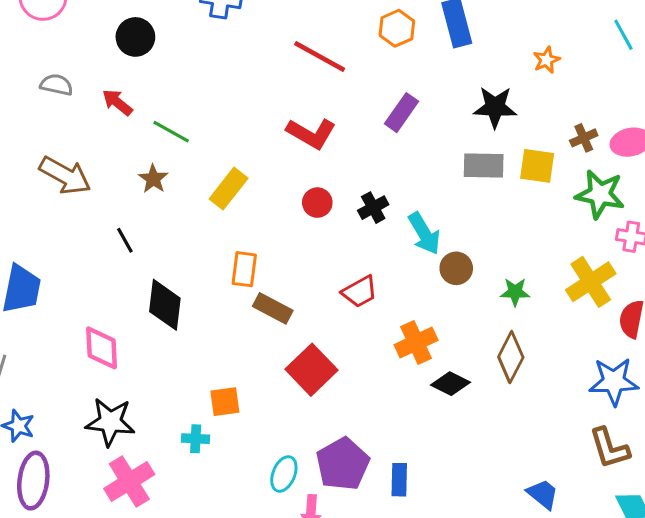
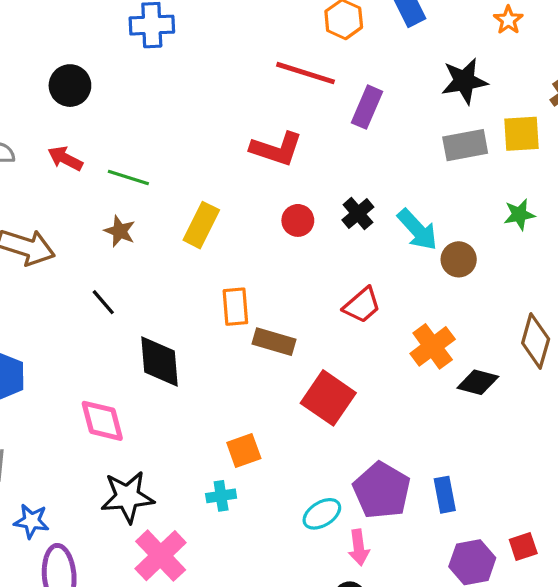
red line: (320, 56) -> (305, 73), moved
green star: (515, 292) -> (519, 215), moved
cyan ellipse: (284, 474) -> (322, 514), turned 48

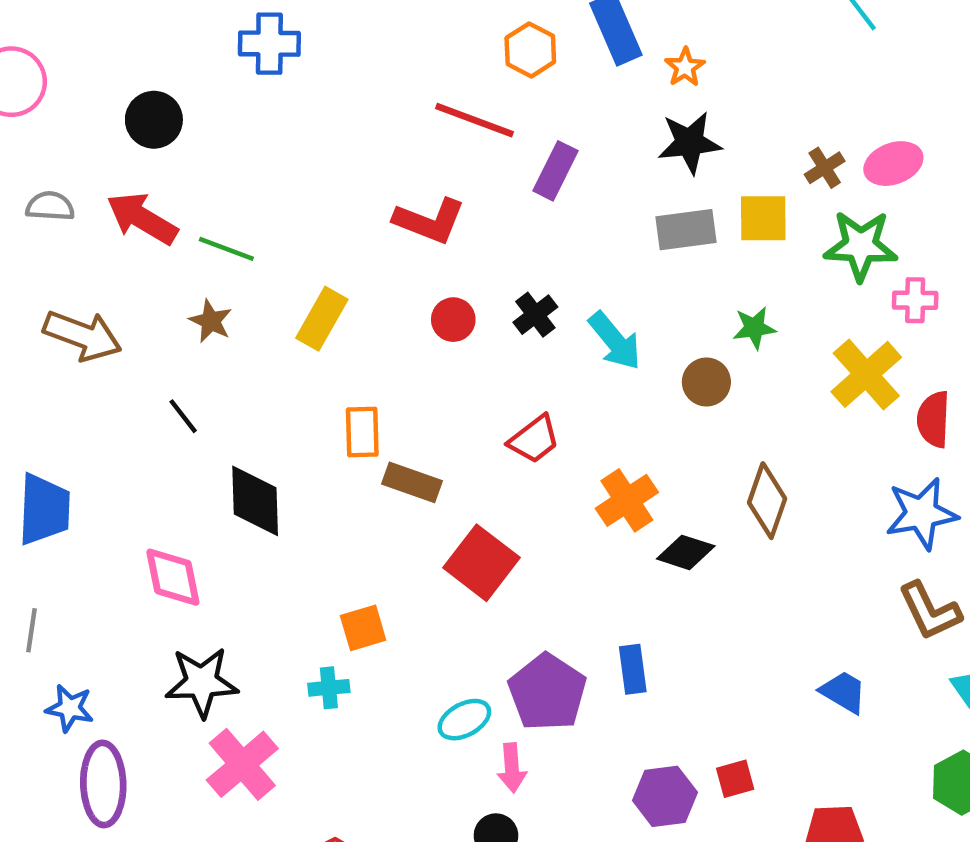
orange star: (508, 20) -> (685, 67), moved
red arrow: (65, 158) -> (142, 218), size x1.5
brown circle: (459, 259) -> (706, 382), moved
blue rectangle: (445, 495) -> (633, 669), moved

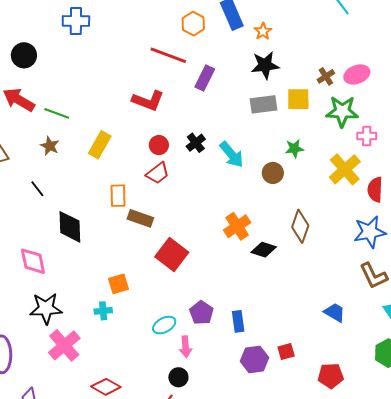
red trapezoid: (534, 439) -> (158, 173), moved
blue rectangle: (633, 669) -> (238, 321), moved
purple pentagon: (547, 692) -> (201, 313), size x0.7

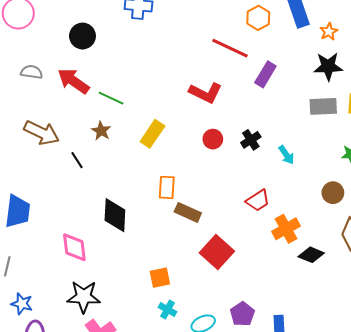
cyan arrow: (232, 154) -> (286, 155), size x0.7
red trapezoid: (158, 173) -> (258, 200), moved
brown circle: (273, 173) -> (333, 193), moved
black line: (37, 189) -> (77, 160), moved
cyan cross: (103, 311) -> (168, 310), moved, turned 30

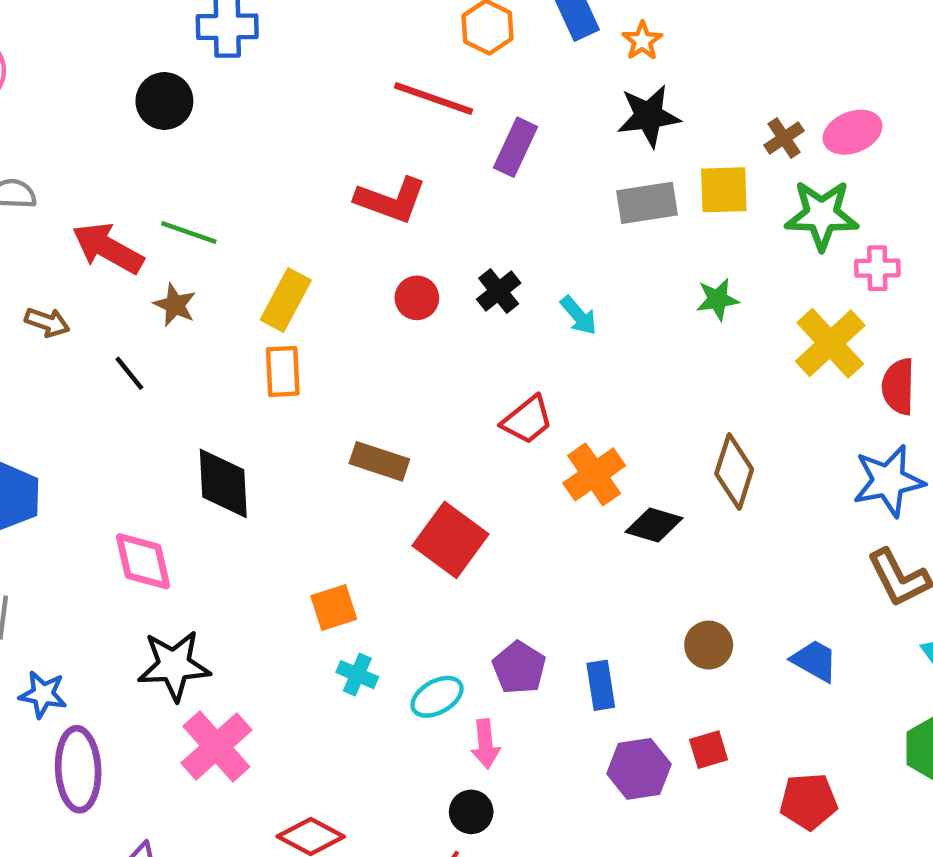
black circle: (82, 36) -> (164, 101), moved
red arrow: (73, 81) -> (108, 248), moved
brown arrow: (42, 133) -> (47, 322), size x0.6
orange rectangle: (167, 187) -> (283, 371), moved
brown circle: (333, 193) -> (709, 645), moved

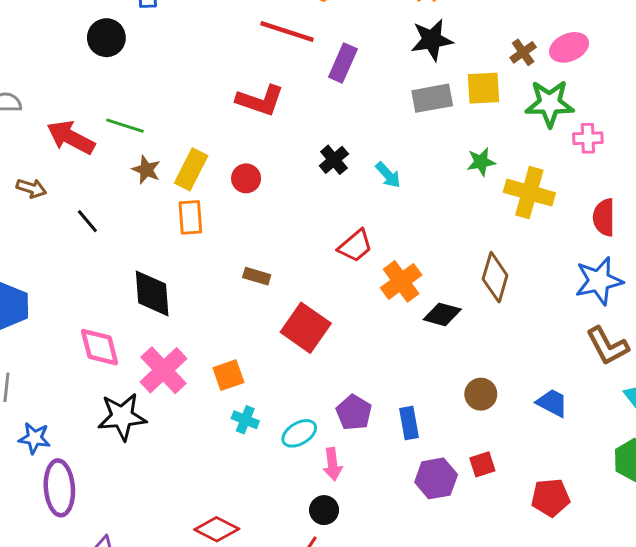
red circle: (417, 298) -> (246, 178), moved
brown star: (175, 305) -> (146, 170), moved
yellow cross: (830, 343) -> (529, 193), moved, turned -30
brown rectangle: (379, 461) -> (257, 276), size x0.7
pink cross: (216, 746) -> (163, 370), moved

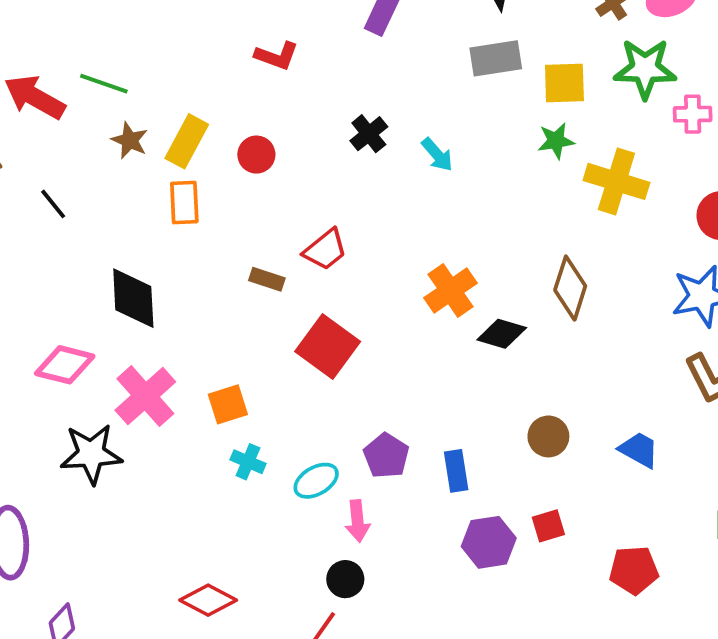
yellow square: (484, 88) -> (564, 83), moved
red L-shape: (260, 100) -> (277, 56), size x0.7
red trapezoid: (355, 246) -> (325, 250), moved
pink diamond: (100, 347) -> (65, 365), turned -63

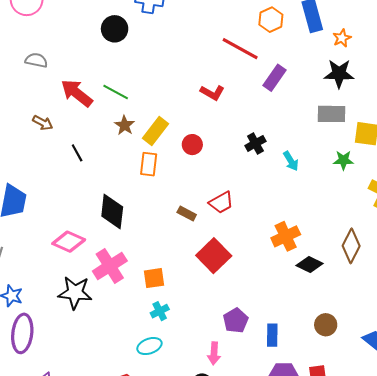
green star: (556, 141) -> (343, 160), moved
cyan cross: (248, 462) -> (160, 311), turned 30
cyan ellipse: (316, 481) -> (149, 346), moved

